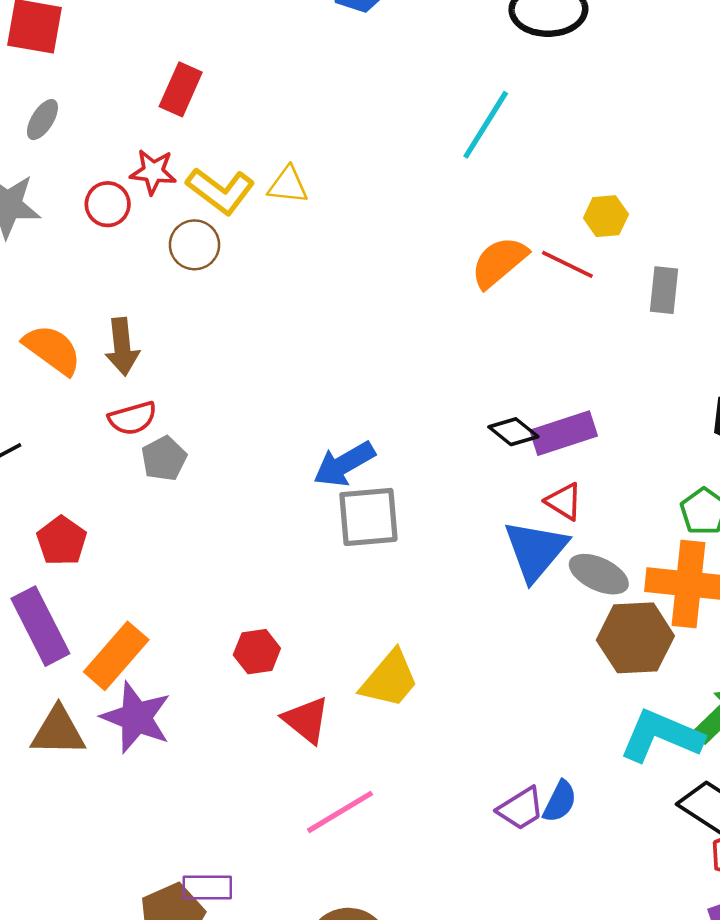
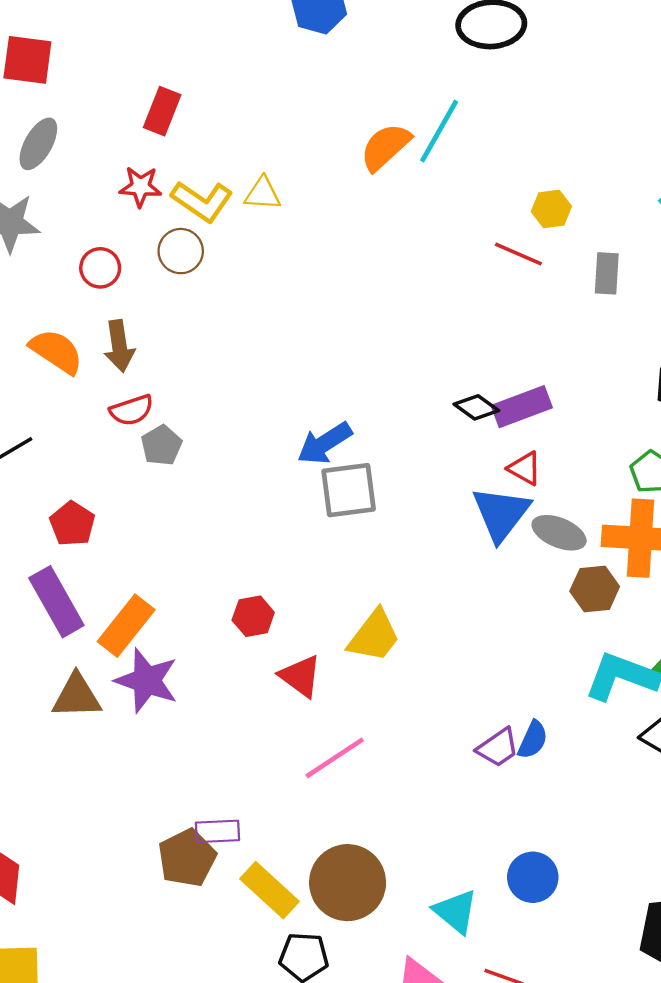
gray ellipse: (42, 120) -> (38, 144), size x1.4
red circle: (108, 204) -> (100, 268), moved
orange semicircle: (499, 262) -> (385, 147), moved
brown hexagon: (635, 638) -> (595, 589), size x0.7

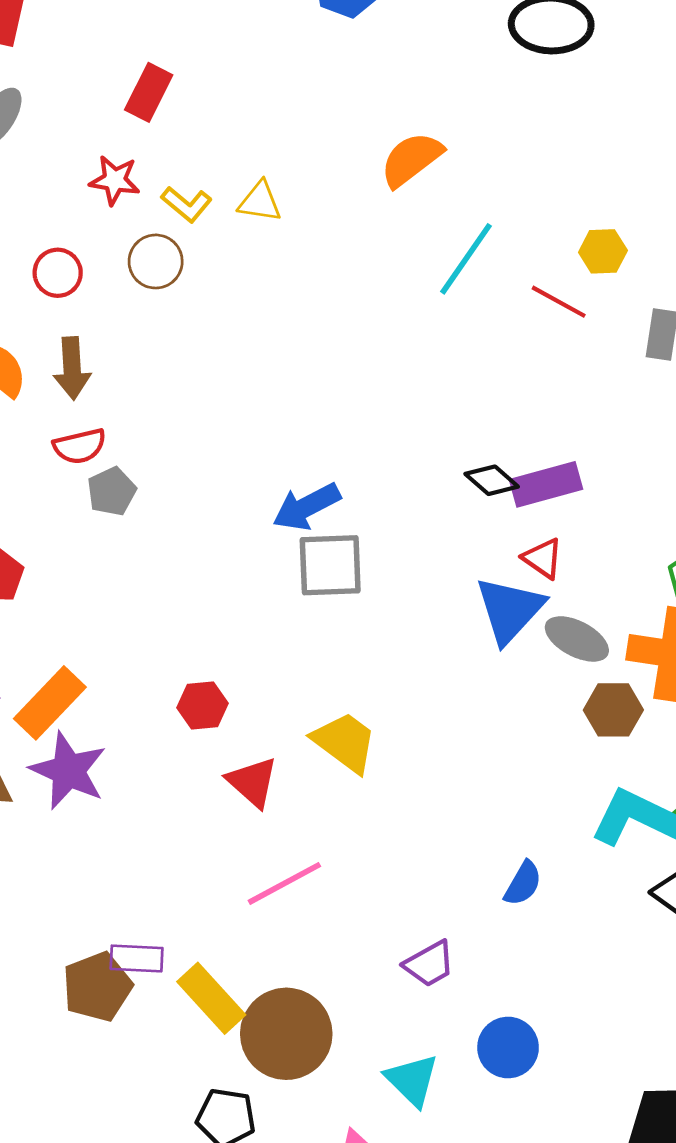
cyan line: (439, 131) -> (466, 259), moved
yellow L-shape: (202, 201) -> (187, 204), size x0.7
yellow trapezoid: (374, 636) -> (345, 742), turned -96
purple trapezoid: (498, 748) -> (429, 964), moved
yellow rectangle: (269, 890) -> (211, 998), moved

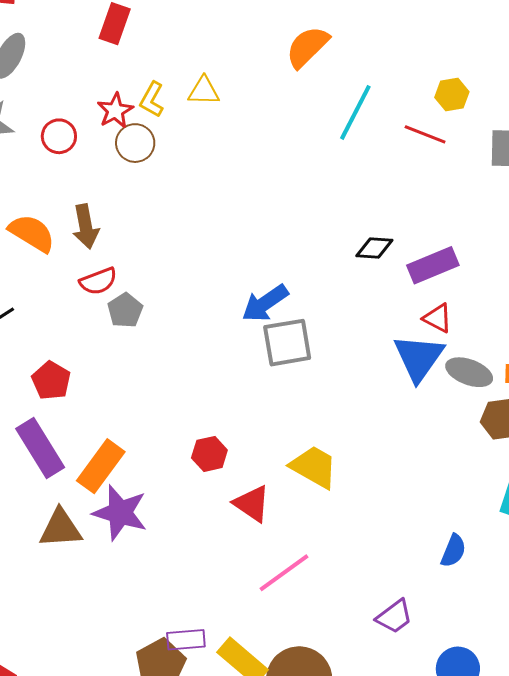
red star: (115, 180) -> (115, 111), moved, turned -30
yellow L-shape: (187, 204) -> (152, 99), turned 87
red circle: (58, 273) -> (59, 136), moved
black diamond: (492, 480) -> (374, 248), moved, turned -30

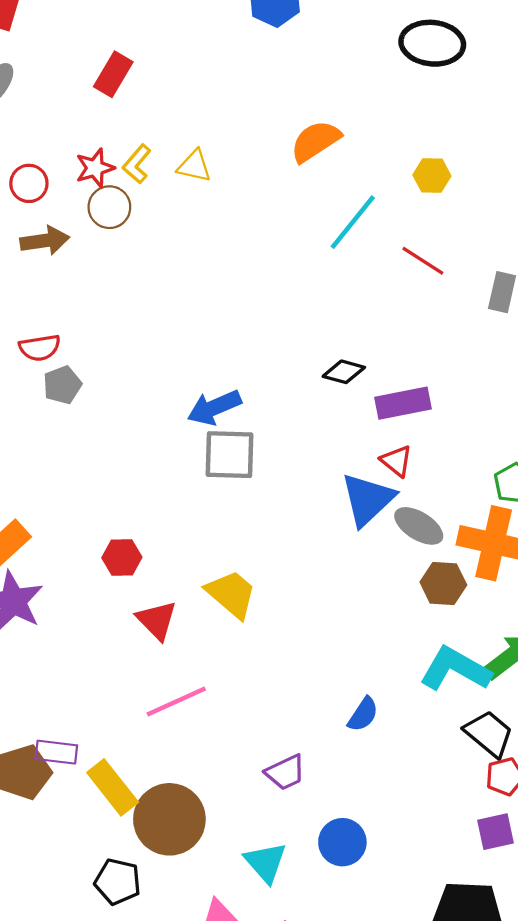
yellow hexagon: (452, 95) -> (432, 176), moved
brown arrow: (86, 227) -> (45, 241), moved, turned -99

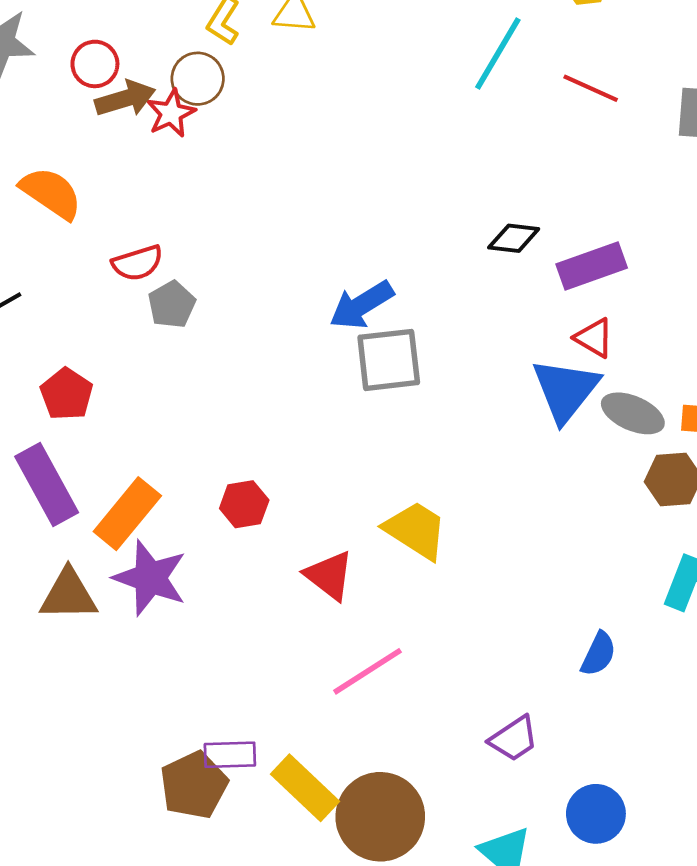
red star: (95, 168) -> (171, 113), moved
brown arrow: (45, 241) -> (125, 99), moved
red hexagon: (122, 558) -> (244, 504), moved

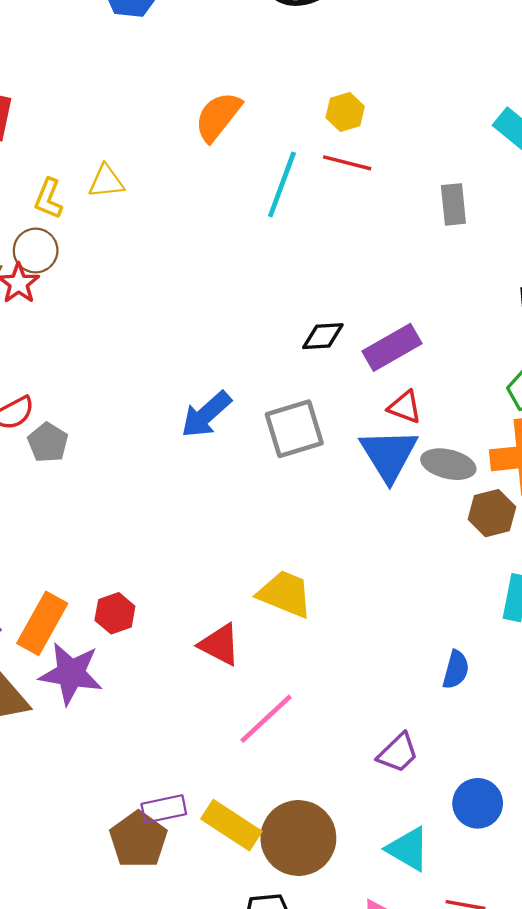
red line: (591, 88) -> (347, 163), moved
gray square: (389, 360) -> (294, 429), moved
red hexagon: (244, 504) -> (115, 613), moved

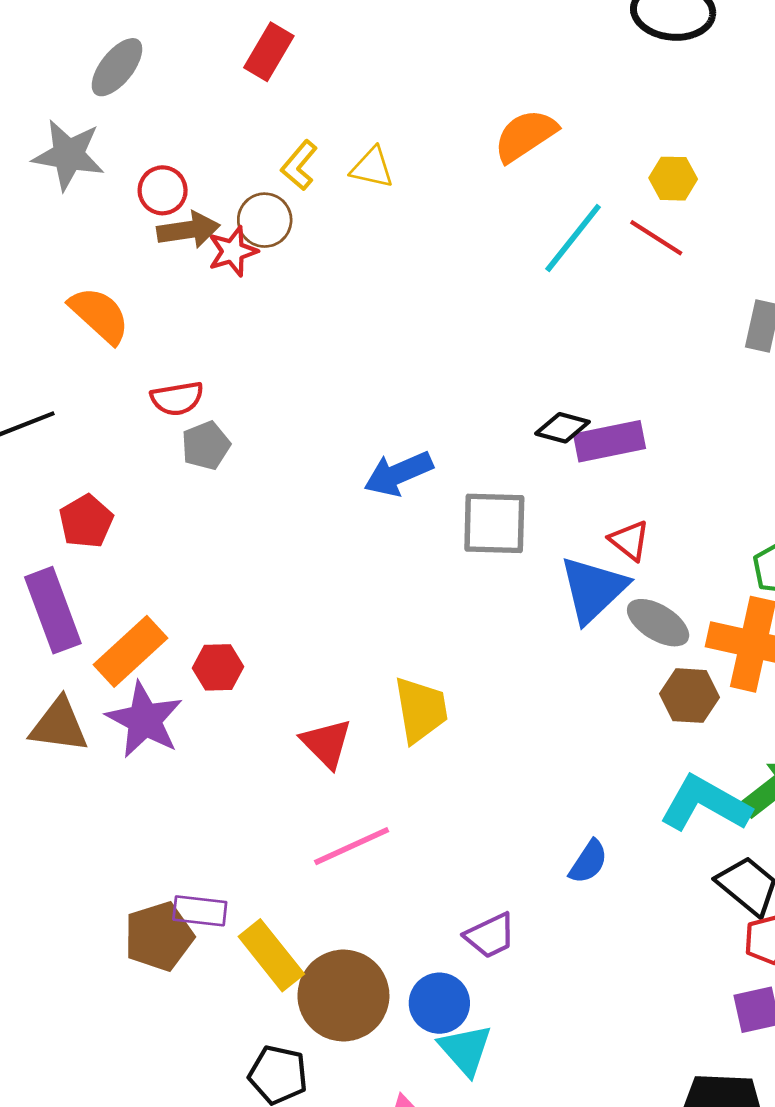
purple rectangle: (392, 347) -> (609, 441), moved
yellow trapezoid: (285, 594) -> (421, 710), turned 40
blue circle: (478, 803) -> (439, 1003), moved

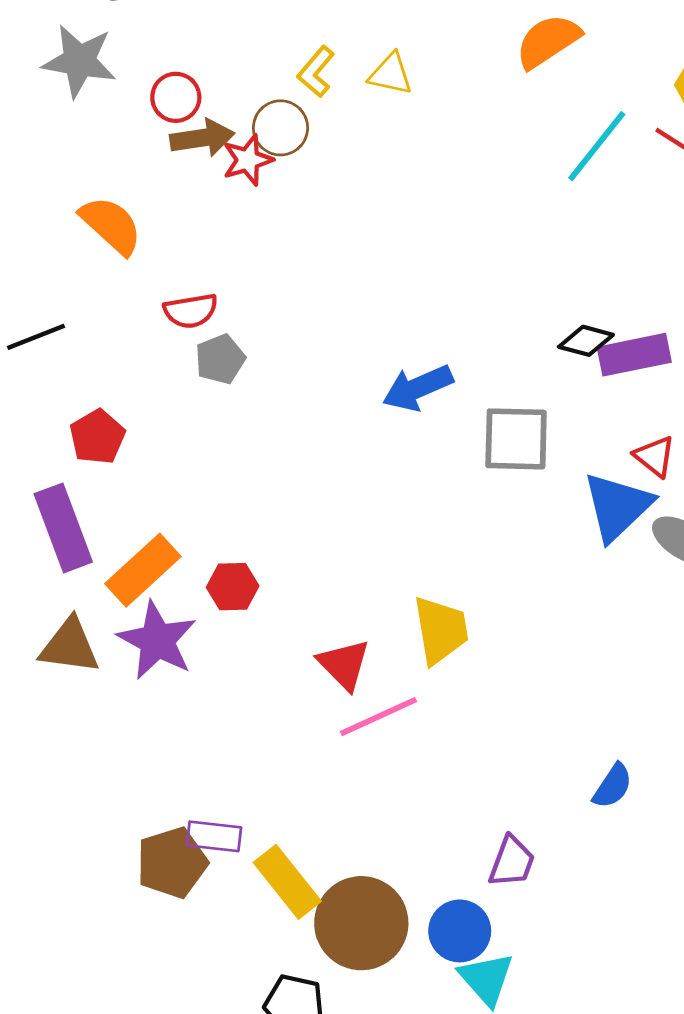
pink line: (352, 846) -> (379, 717), moved
purple trapezoid: (490, 936) -> (512, 862), turned -44

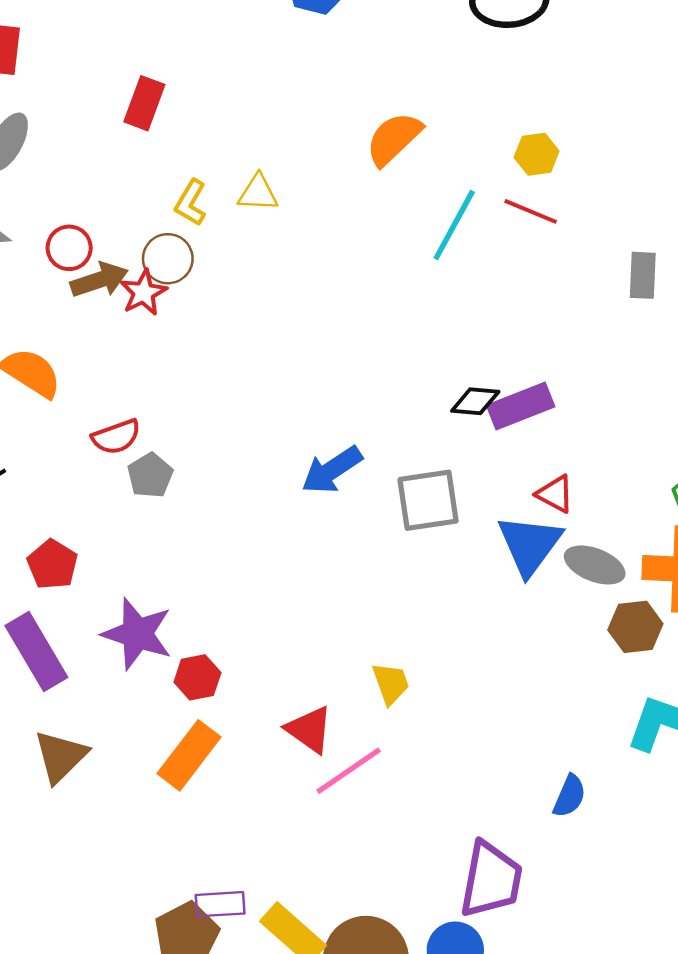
orange rectangle: (143, 570) -> (189, 755), moved
yellow trapezoid: (441, 630) -> (391, 683), size x0.7
purple star: (157, 640) -> (137, 634), moved
brown triangle: (70, 646) -> (61, 756), turned -42
purple trapezoid: (512, 862) -> (491, 880), size x1.6

